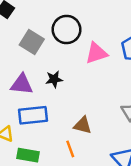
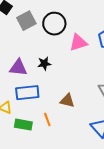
gray square: (32, 42) -> (26, 21), moved, turned 30
orange line: (70, 149) -> (47, 120), moved

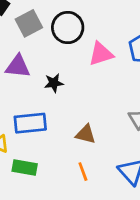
purple triangle: (18, 68) -> (18, 66), moved
orange line: (47, 120) -> (83, 172), moved

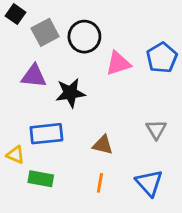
black star: (54, 83) -> (70, 93), size x1.5
orange line: (83, 172) -> (100, 183), turned 30

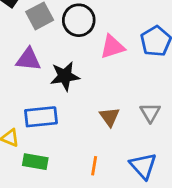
brown triangle: (103, 145) -> (110, 117), moved, turned 40

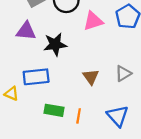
gray triangle: (150, 113) -> (123, 73), turned 30
green rectangle: (35, 162) -> (54, 110), moved

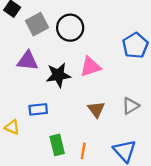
pink triangle: (93, 21) -> (90, 67), moved
blue rectangle: (36, 77) -> (38, 109), size x0.7
green rectangle: (54, 110) -> (57, 145), turned 66

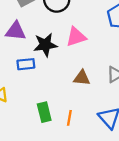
blue rectangle: (38, 109) -> (26, 64), moved
brown triangle: (96, 109) -> (82, 78), turned -48

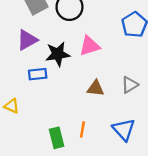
purple triangle: (16, 31) -> (27, 40), turned -35
green rectangle: (44, 112) -> (57, 138), moved

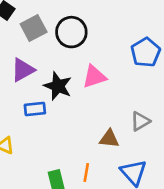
black star: (58, 54) -> (58, 86), turned 30
brown triangle: (95, 88) -> (109, 139), moved

